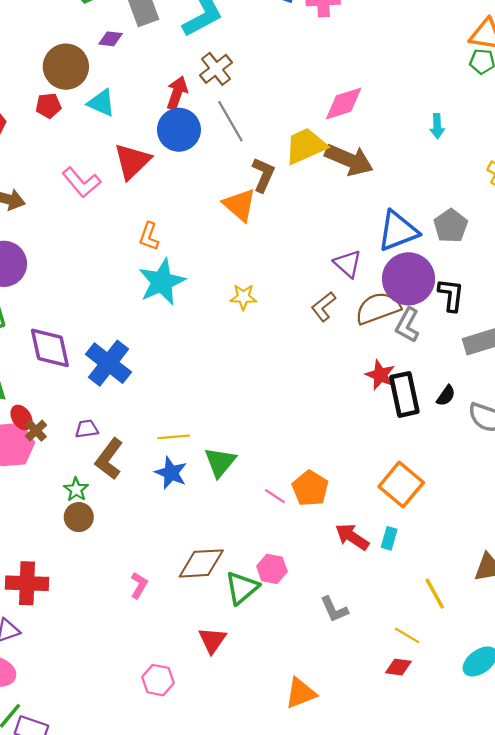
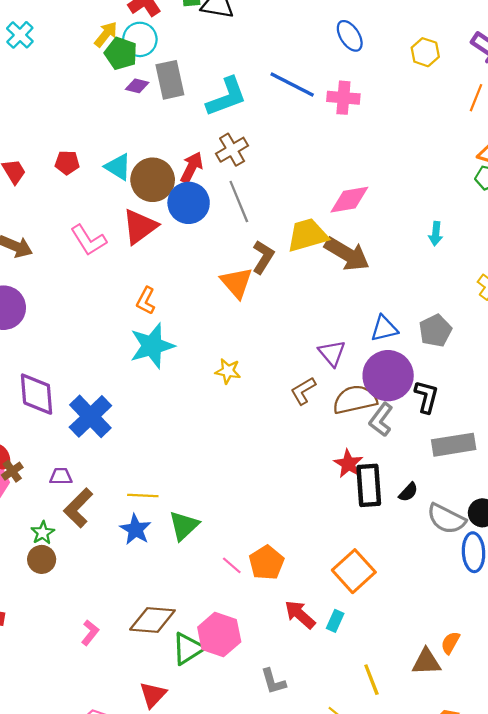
purple diamond: (111, 39) -> (137, 86), moved
brown circle: (66, 67) -> (153, 180), moved
blue triangle: (398, 231) -> (384, 329), size x0.7
pink hexagon: (272, 569) -> (219, 635), size x1.5

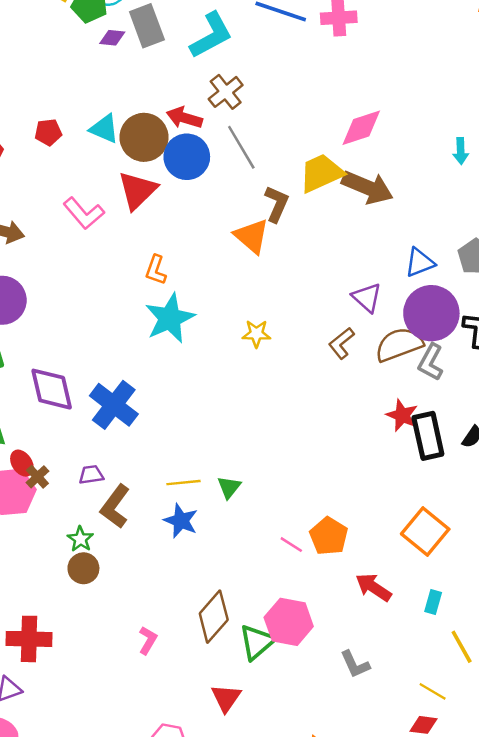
red arrow: (192, 167) -> (184, 118), turned -92
green triangle: (184, 526) -> (229, 487), moved, size x0.7
brown diamond: (152, 620) -> (214, 617), turned -45
cyan rectangle: (335, 621) -> (433, 602), moved

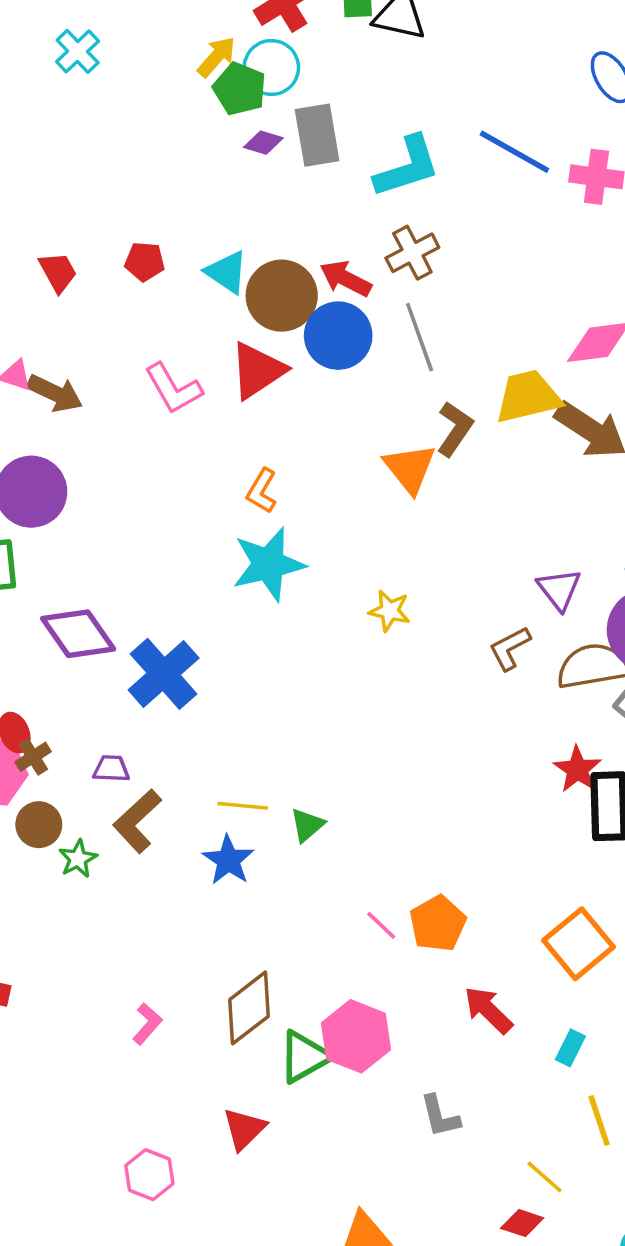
purple diamond: (52, 389) -> (78, 634), turned -33
brown circle: (83, 568) -> (39, 825), moved

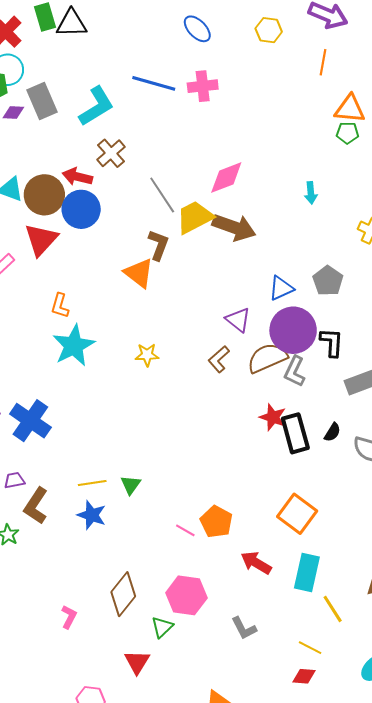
gray line: (420, 337) -> (162, 195), moved
cyan rectangle: (570, 1048) -> (307, 573), size x1.8
green triangle: (304, 1057) -> (162, 627), moved, size x0.7

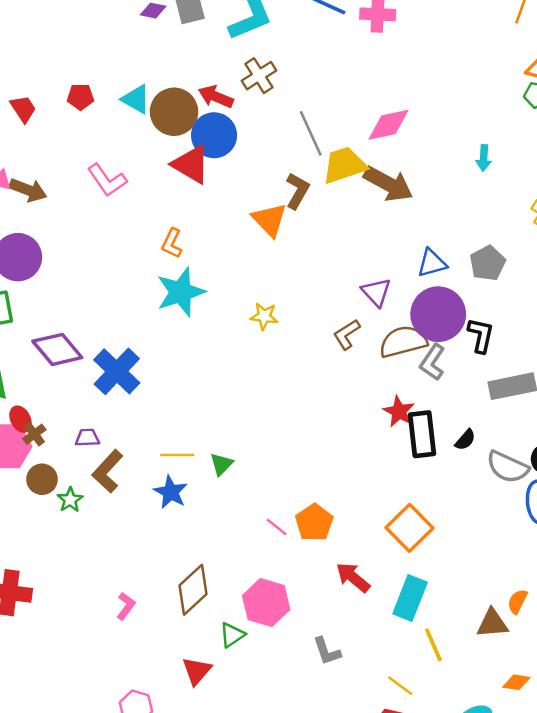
red triangle: (41, 240) -> (191, 164), moved, turned -51

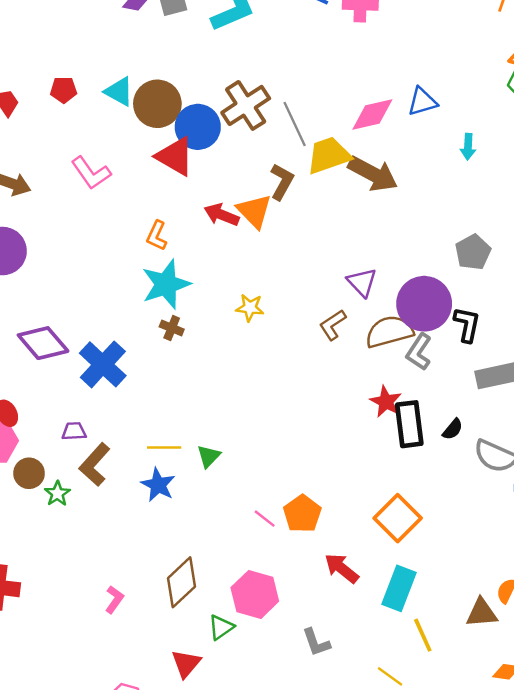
brown cross: (259, 76) -> (246, 105), moved, size x1.4
red arrow: (216, 97) -> (221, 215), moved
blue triangle: (432, 263) -> (422, 102), moved
brown cross: (34, 434) -> (172, 328), moved, turned -30

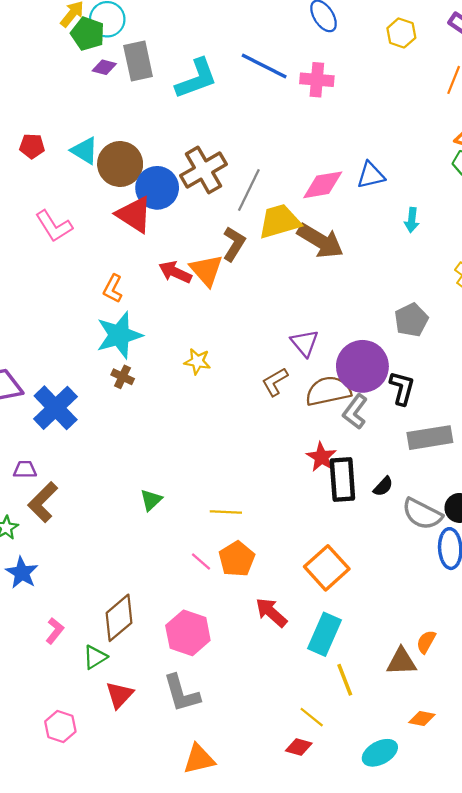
gray line: (295, 124) -> (249, 190), turned 48
yellow line: (164, 448) -> (226, 512), moved
blue star: (158, 485) -> (22, 573), moved
green triangle: (221, 627) -> (95, 657), moved
gray L-shape: (316, 642) -> (182, 693), moved, size x1.4

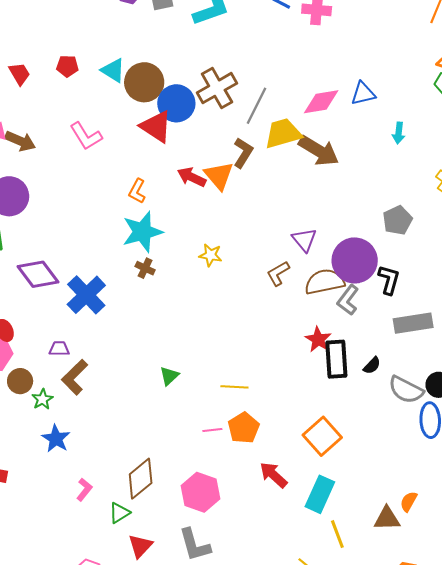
pink line: (201, 562) -> (212, 430), turned -48

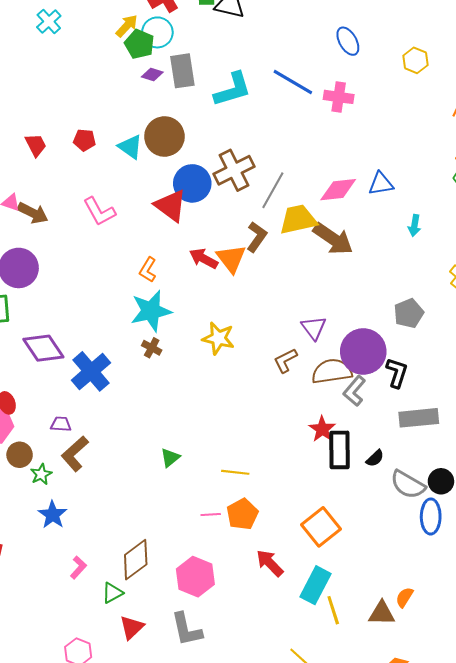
brown circle: (144, 82) -> (164, 136), moved
yellow star: (211, 255) -> (218, 338), size x1.4
yellow line: (337, 534) -> (333, 610), moved

